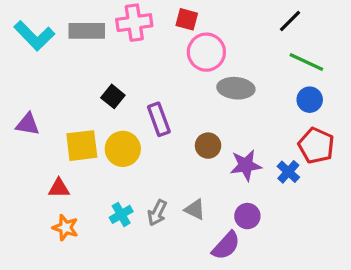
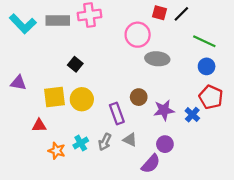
red square: (187, 19) -> (159, 13), moved
black line: (290, 21) -> (181, 14), moved
purple rectangle: (159, 119) -> (117, 113), moved
orange star: (65, 228) -> (57, 151), moved

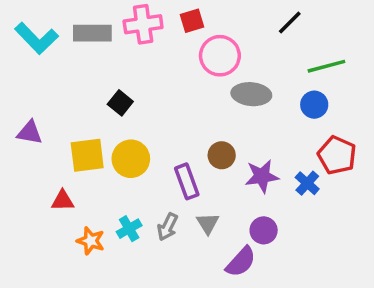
red square: (159, 13) -> (192, 21), moved, turned -32
green line: (204, 41) -> (326, 66), turned -40
blue circle: (207, 66) -> (314, 105), moved
gray triangle: (130, 140) -> (208, 223), turned 32

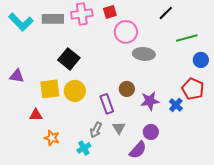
black square: (120, 103) -> (69, 59), size x1.5
blue circle: (314, 105) -> (201, 60), moved
cyan cross: (129, 229) -> (84, 148), moved

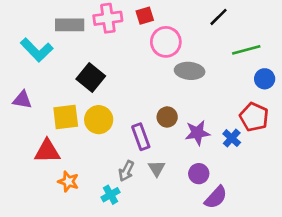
cyan L-shape: (21, 22) -> (37, 50), moved
red triangle: (36, 115) -> (47, 151), size x1.5
purple semicircle: (138, 150) -> (216, 197), moved

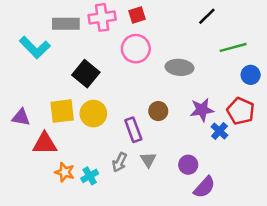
pink circle: (166, 42) -> (136, 49), moved
purple triangle: (22, 100) -> (21, 117), moved
purple star: (197, 133) -> (202, 110), moved
cyan cross: (110, 195) -> (90, 176), moved

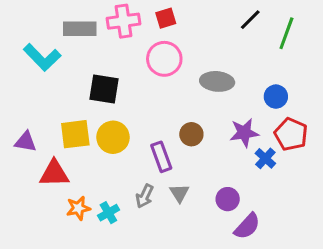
green line: (233, 47) -> (286, 33), moved, turned -55
black square: (86, 74) -> (104, 89), turned -30
blue circle: (251, 75) -> (276, 97), moved
orange star: (65, 172) -> (78, 208), turned -30

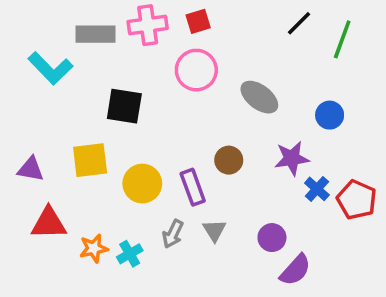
gray ellipse: (217, 81) -> (259, 97), turned 32
red pentagon: (291, 134) -> (357, 200), moved
yellow circle: (113, 137) -> (142, 184), moved
red triangle: (54, 173) -> (49, 223), moved

